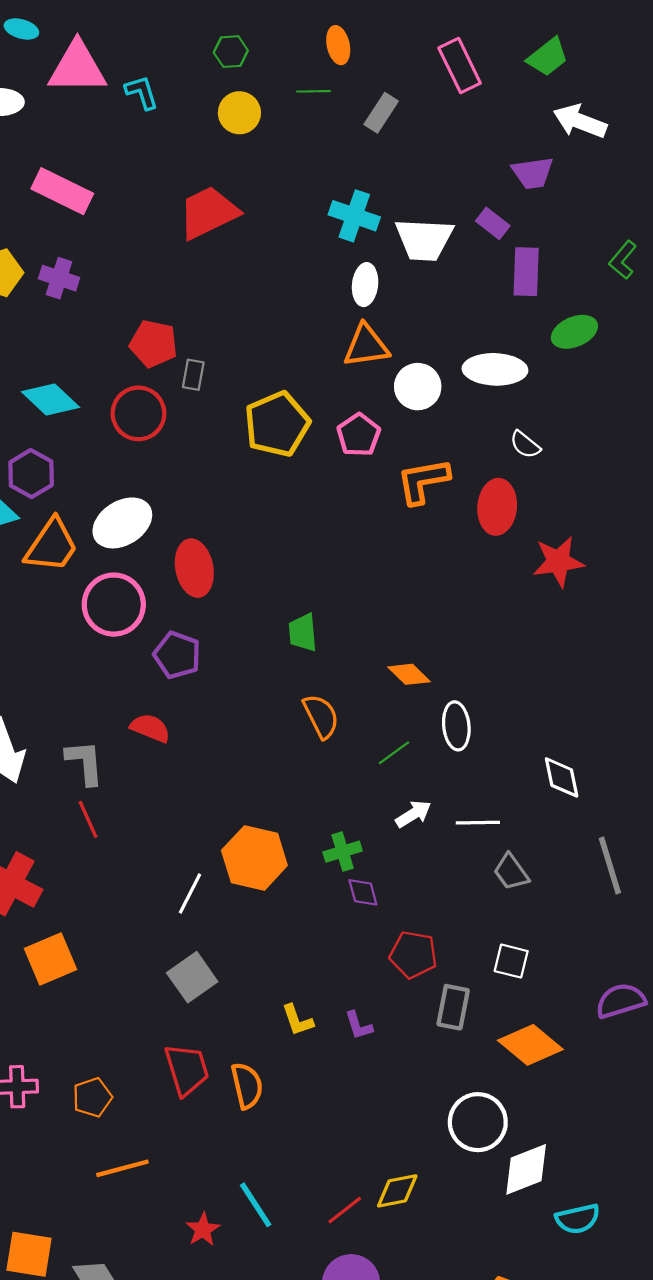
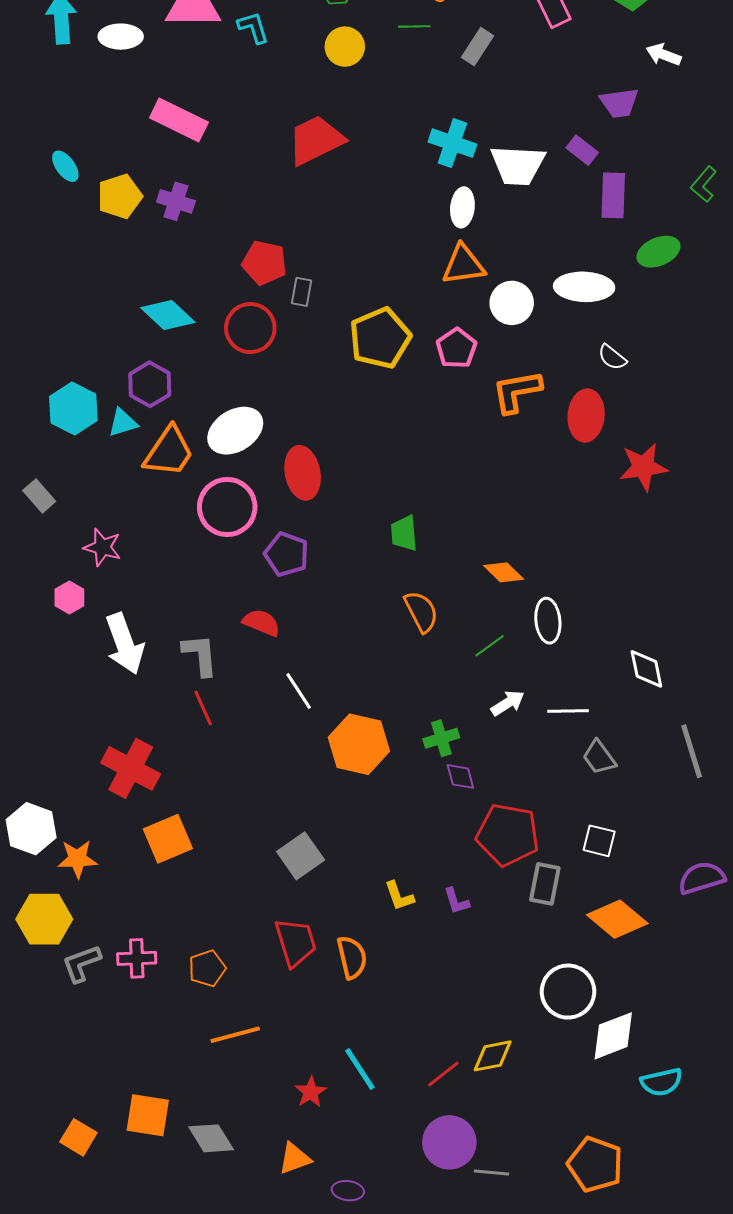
white arrow: (580, 121) -> (663, 55), size x0.7
white line: (190, 893) -> (299, 691), moved, turned -60
red pentagon: (413, 955) -> (508, 835), size x1.4

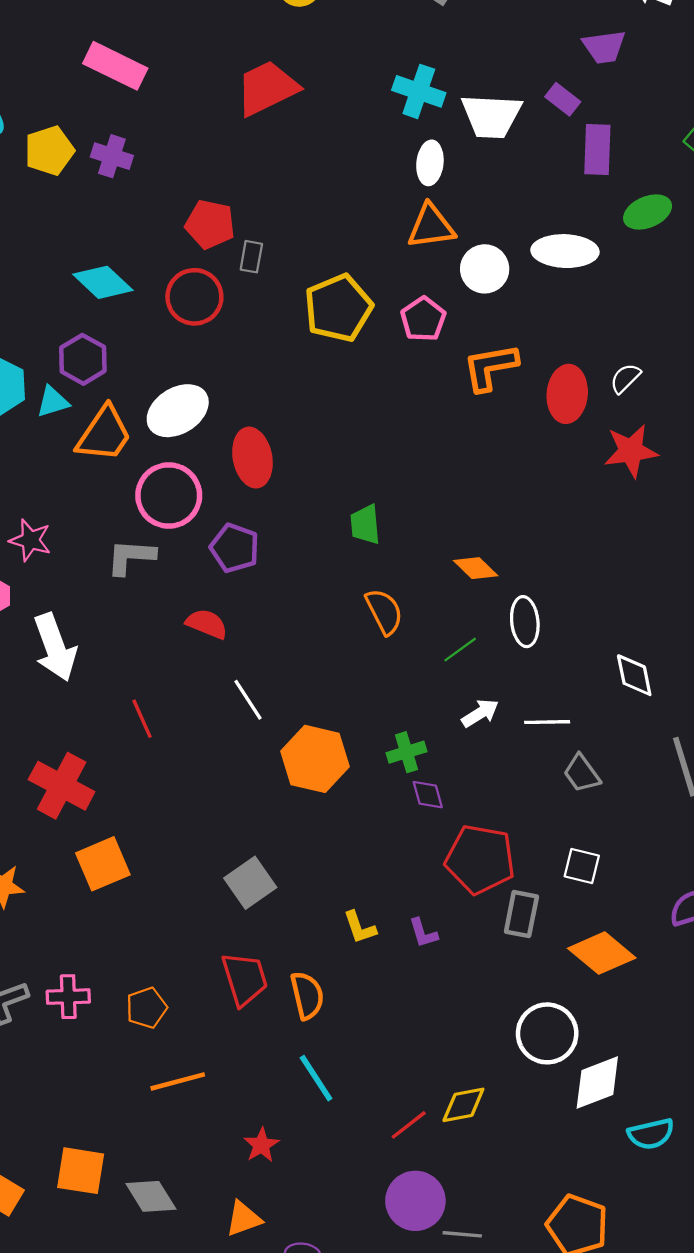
white semicircle: (612, 357) -> (625, 378), moved, turned 96
gray L-shape: (200, 655) -> (131, 557), moved, turned -81
cyan line: (360, 1069) -> (316, 1078), moved

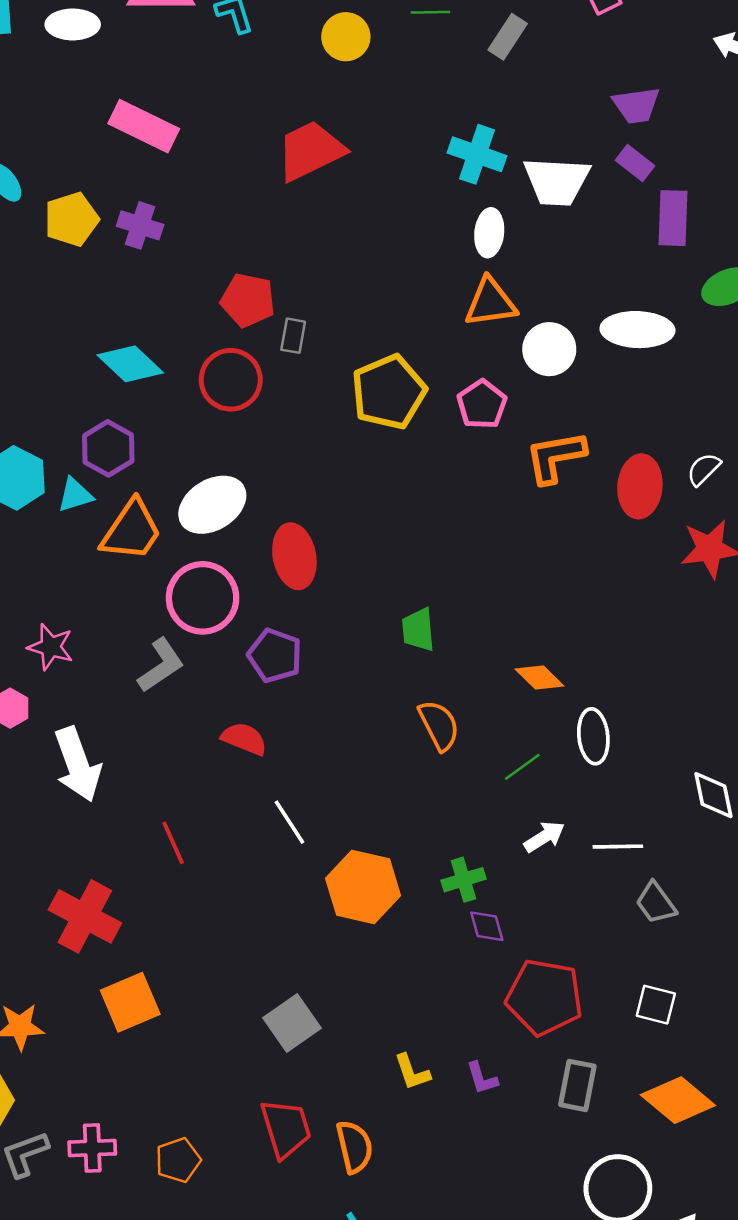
purple trapezoid: (604, 47) -> (636, 105), moved
gray L-shape: (131, 557) -> (161, 665), turned 142
gray rectangle: (521, 914) -> (577, 1085), moved

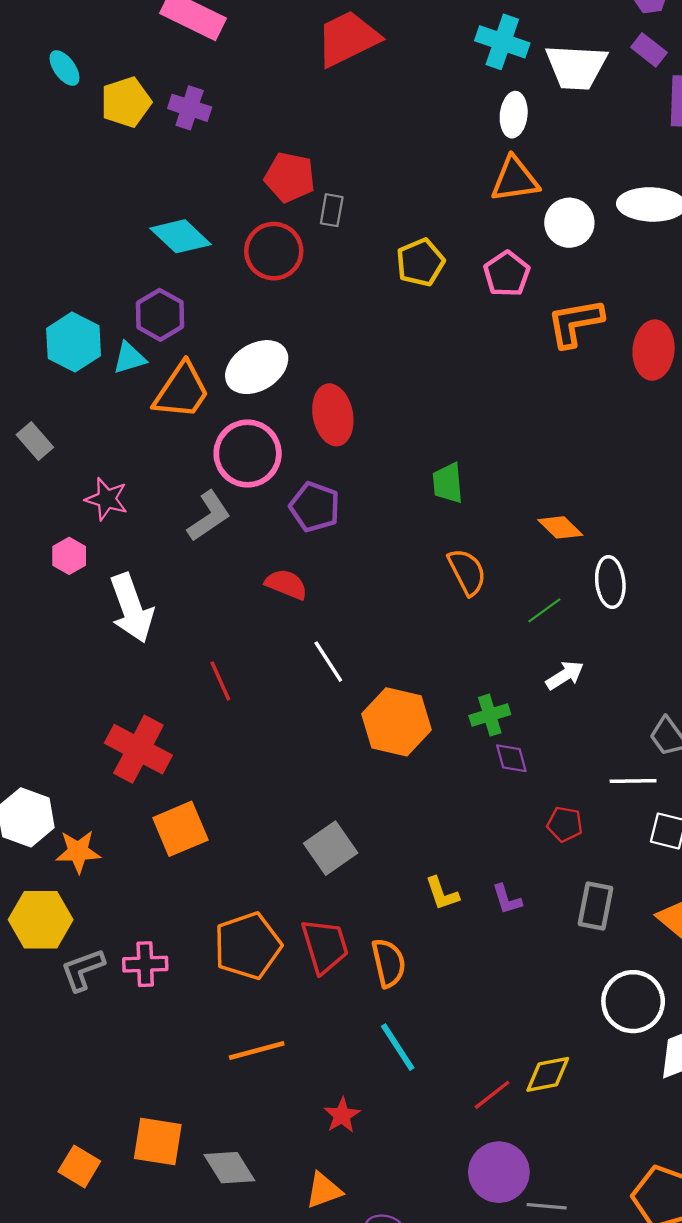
yellow pentagon: (389, 392) -> (420, 262), size x0.7
white line: (618, 847) -> (633, 781), moved
red pentagon: (544, 997) -> (565, 824), size x0.5
orange pentagon: (178, 1160) -> (248, 946), moved, size x1.6

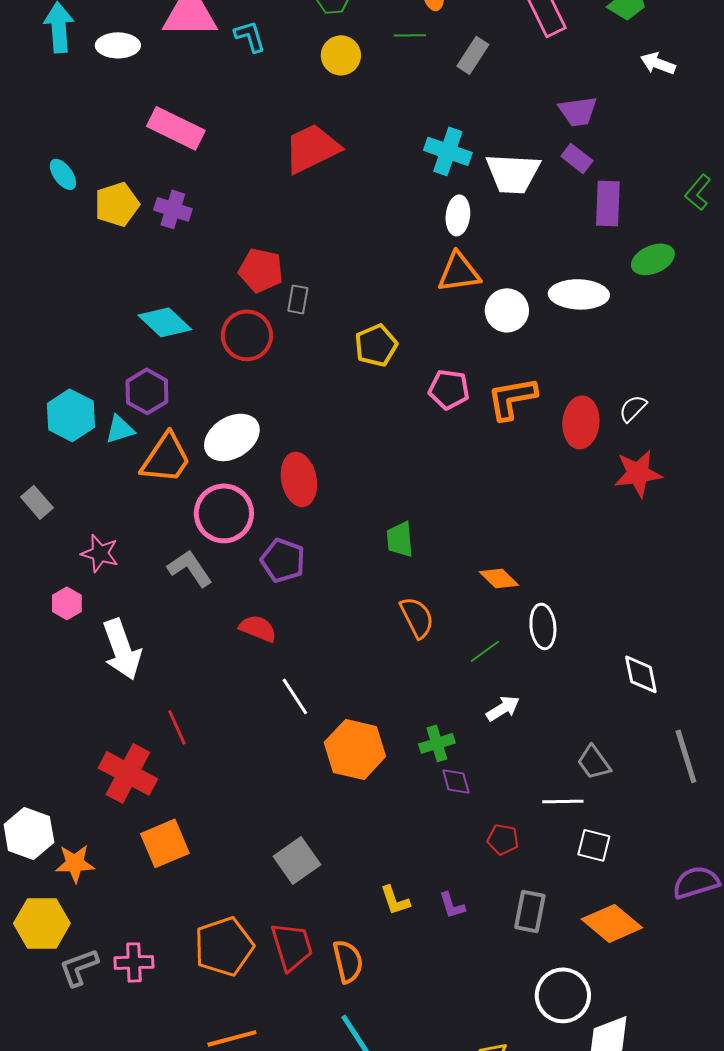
pink pentagon: (507, 274) -> (449, 389), moved, turned -30
gray L-shape: (209, 516) -> (190, 568), turned -90
red line: (220, 681) -> (177, 727), moved

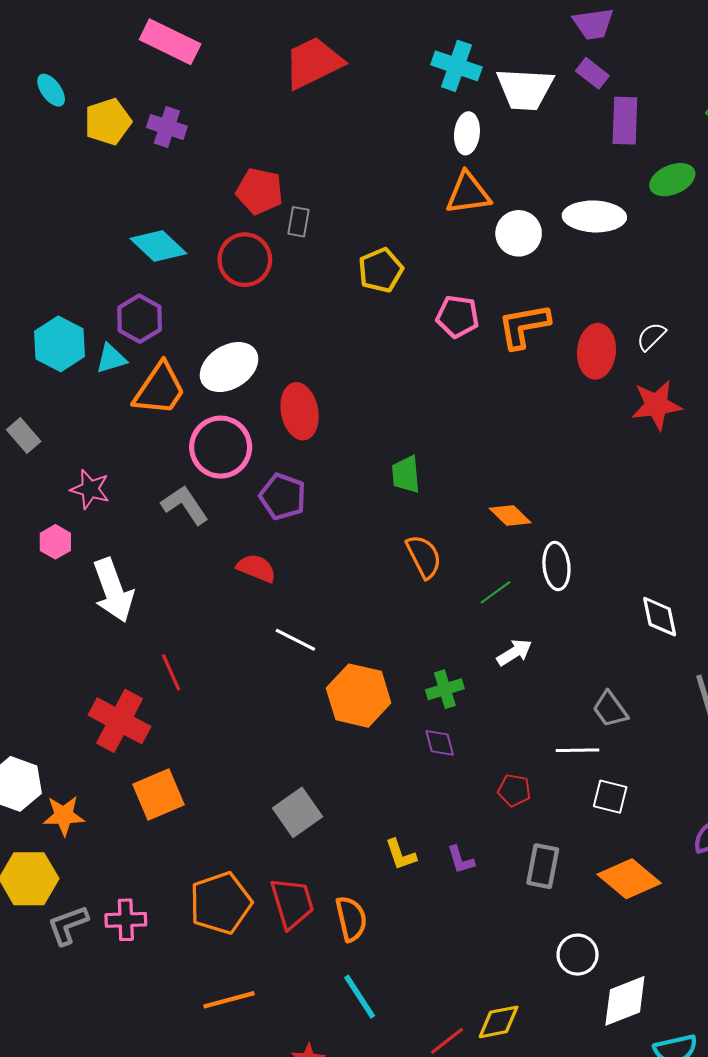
white line: (295, 696) -> (295, 640), turned -30
purple diamond: (456, 781) -> (440, 743), moved
white circle: (563, 995) -> (578, 955), size x0.7

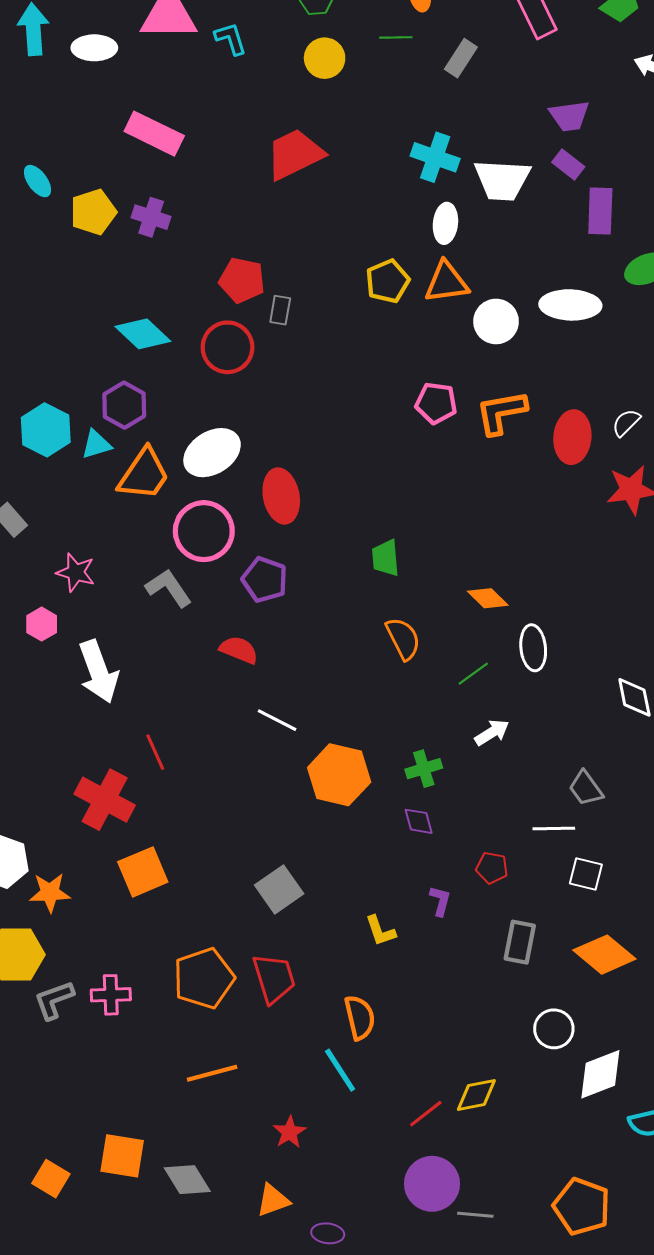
yellow pentagon: (381, 270) -> (388, 281), moved
purple L-shape: (461, 860) -> (440, 901), moved, turned -148
orange semicircle: (351, 919) -> (360, 1018), moved

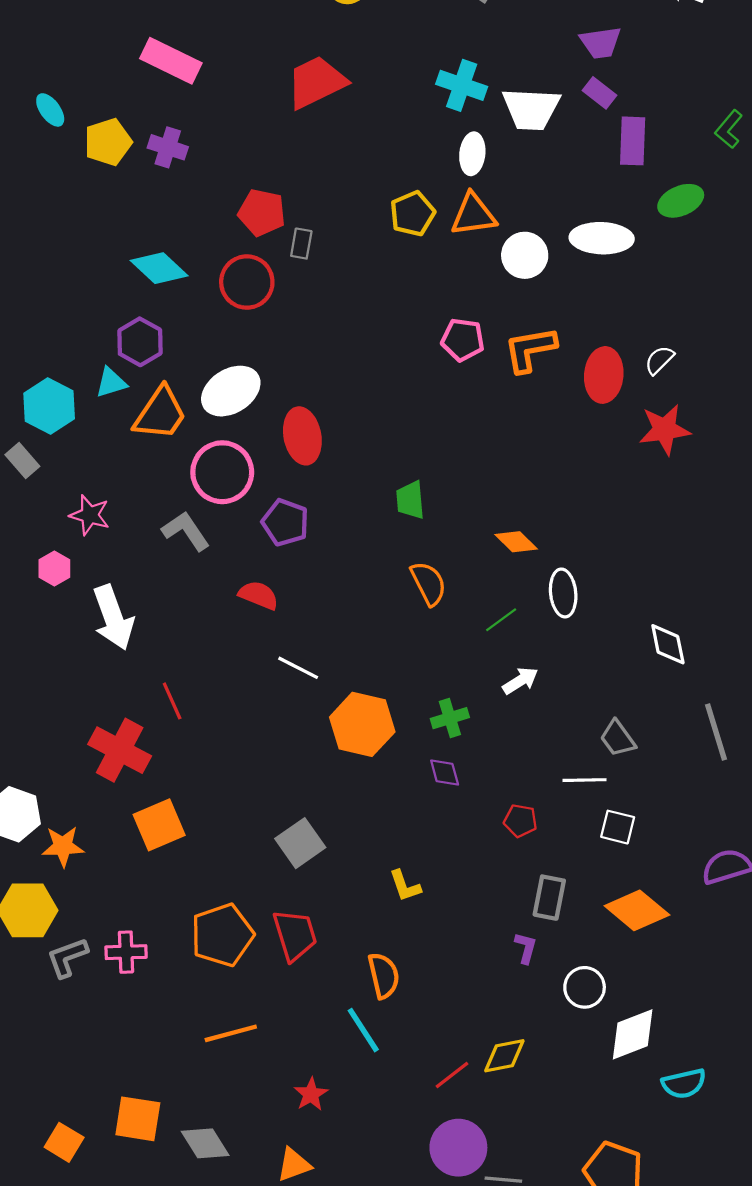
cyan hexagon: (46, 430) -> (49, 406), moved
purple L-shape: (440, 901) -> (526, 948), moved

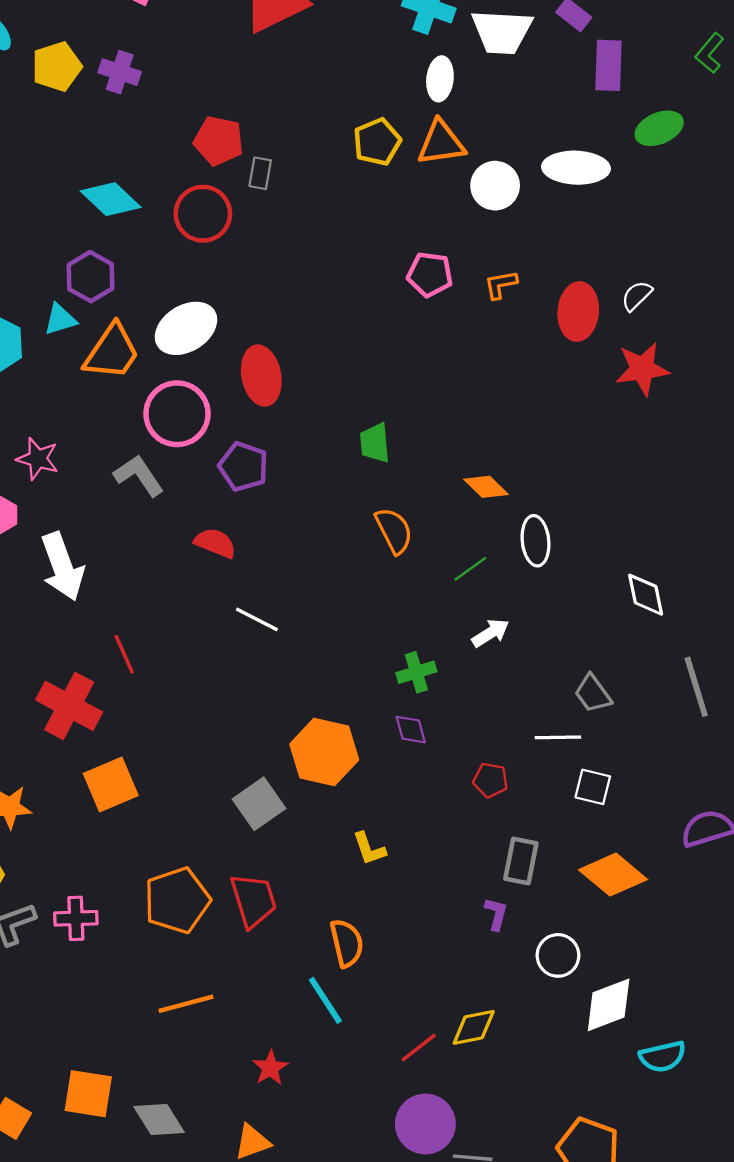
orange L-shape: (530, 349) -> (501, 285), size x0.6
orange hexagon: (362, 724) -> (324, 752), moved

